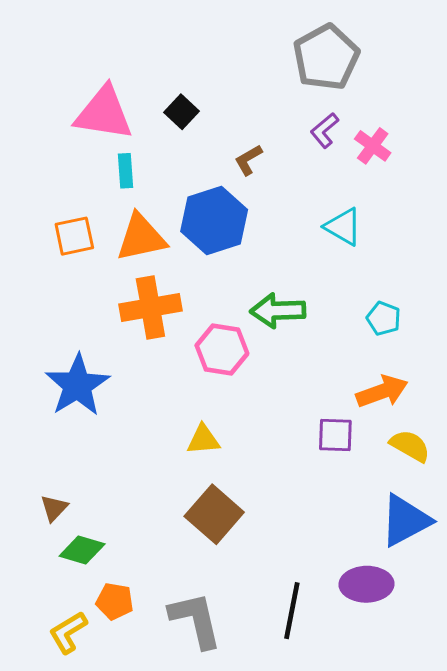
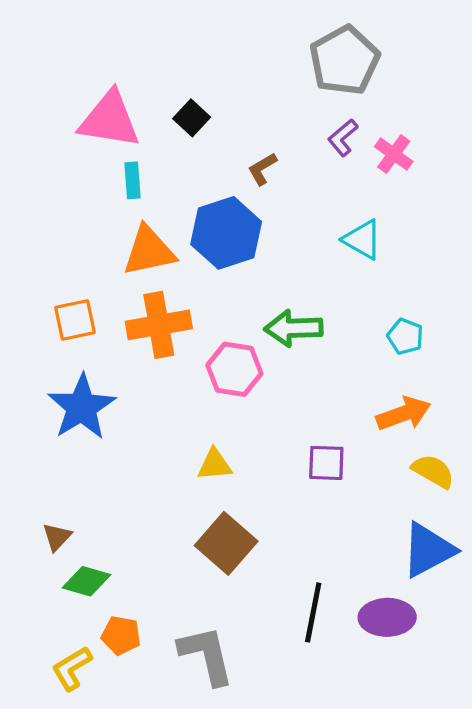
orange square: (74, 236) -> (75, 320), moved
purple square: (335, 435) -> (326, 463), moved
black line: (292, 611) -> (313, 612), moved

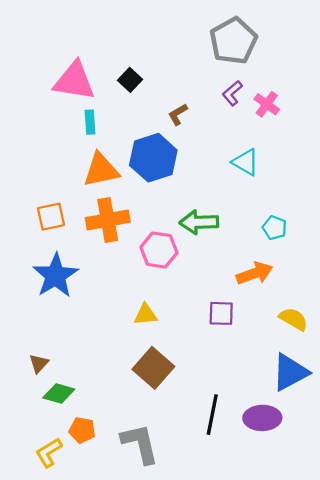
orange arrow: (404, 414) -> (255, 273), moved

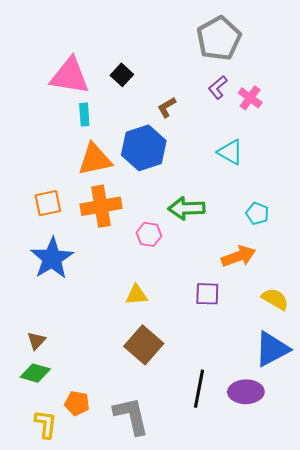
pink hexagon: (159, 250) -> (149, 234), size x0.7
green diamond: (59, 393) -> (35, 373), moved
yellow L-shape: (49, 452) -> (46, 424), turned 128

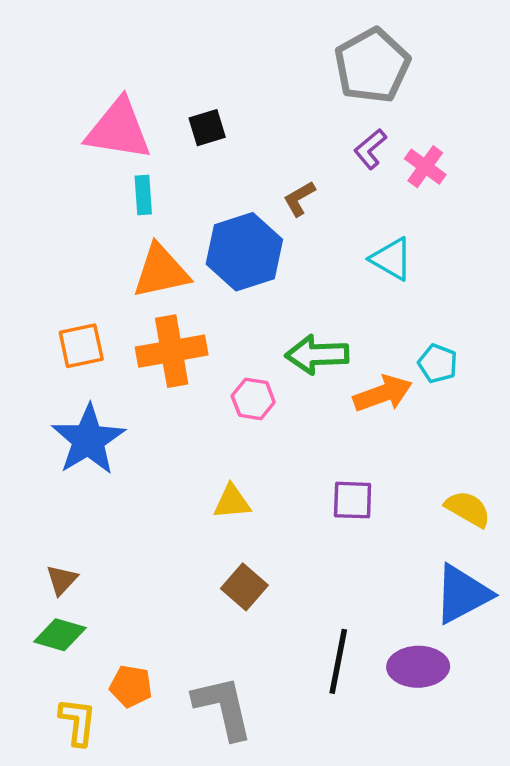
black square: (122, 75) -> (207, 128), turned 30
brown L-shape: (167, 107) -> (299, 199), moved
orange arrow: (239, 256) -> (383, 394), moved
brown square: (144, 345) -> (244, 587), size x0.7

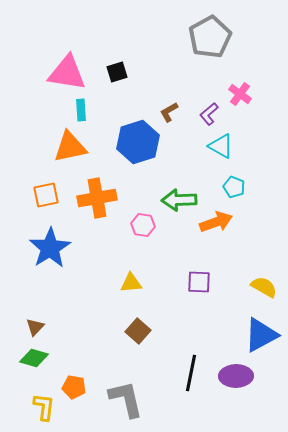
purple L-shape: (370, 149) -> (209, 114), moved
orange triangle: (161, 271) -> (70, 147), moved
cyan pentagon: (438, 363) -> (234, 187), moved

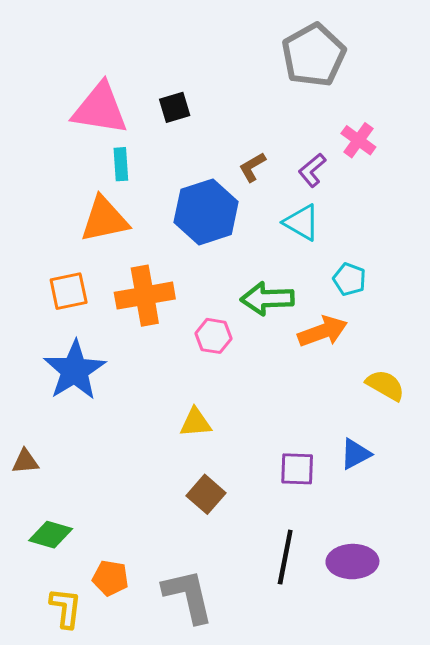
cyan triangle: (221, 146) -> (302, 222), moved
purple square: (199, 282) -> (297, 469), moved
yellow semicircle: (264, 287) -> (385, 385), moved
brown triangle: (35, 327) -> (25, 461), moved, turned 42
blue triangle: (261, 335) -> (355, 454), moved, size x0.6

